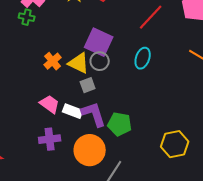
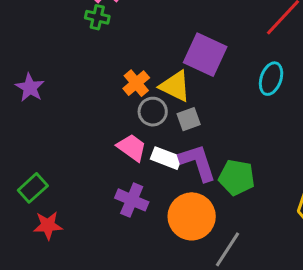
gray circle: (100, 61) -> (153, 112), moved
purple cross: (50, 139) -> (132, 200), turned 30

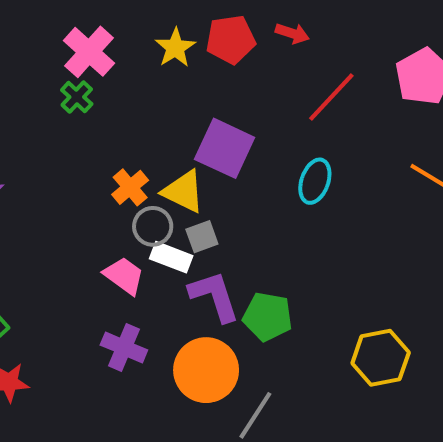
green cross: (97, 17) -> (77, 97), turned 30
white rectangle: (166, 158) -> (171, 257), moved

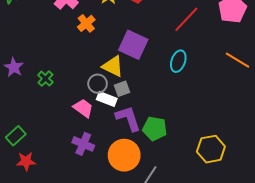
green cross: (77, 97) -> (45, 79), moved
orange cross: (130, 187) -> (86, 23), moved

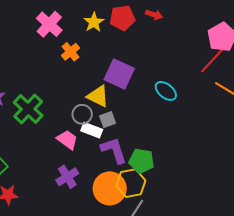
red line: (186, 19) -> (212, 60), moved
cyan ellipse: (178, 61) -> (166, 91), turned -70
green cross: (45, 79) -> (28, 109), size x1.8
purple cross: (83, 144) -> (67, 177), turned 35
yellow hexagon: (211, 149) -> (131, 183), moved

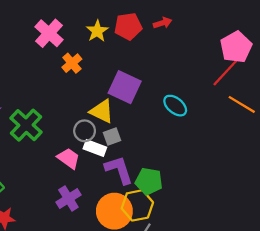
red arrow: (154, 15) -> (163, 23), turned -35

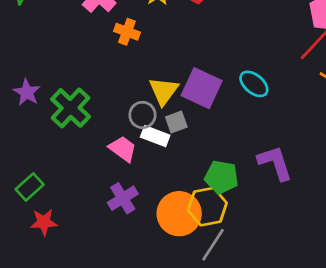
orange cross: (72, 63) -> (127, 32), turned -30
purple square: (125, 87) -> (202, 88), moved
yellow triangle: (102, 111) -> (164, 91), turned 40
purple L-shape: (119, 170) -> (275, 163), moved

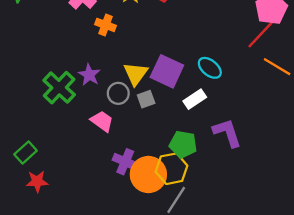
purple star: (27, 92) -> (89, 75), moved
white rectangle: (155, 136) -> (195, 99), moved, turned -55
purple cross: (123, 198) -> (125, 162), moved, turned -35

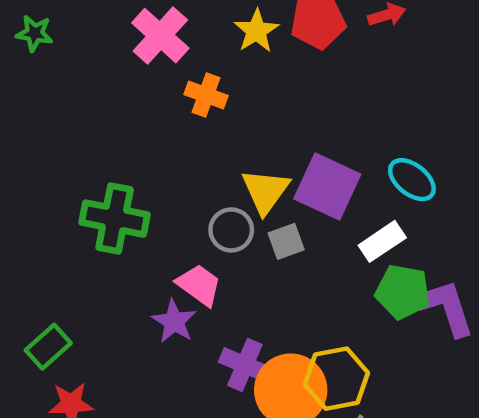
purple star: (89, 75) -> (174, 321), moved
green cross: (59, 88) -> (115, 219), turned -32
green pentagon: (183, 144) -> (403, 292), moved

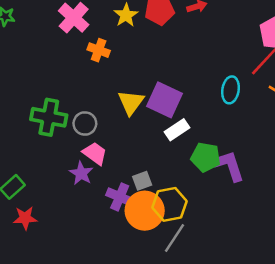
cyan ellipse: (412, 180) -> (230, 90), moved, turned 60
gray circle: (231, 230) -> (85, 123), moved
gray square: (286, 241) -> (142, 181), moved
white rectangle: (382, 241) -> (177, 130), moved

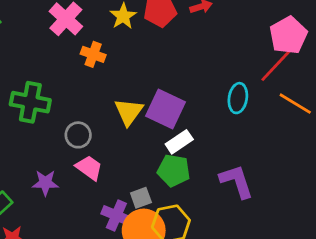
green cross: (49, 117) -> (30, 102), moved
green pentagon: (206, 157) -> (174, 170), moved
purple star: (81, 173) -> (45, 183), moved, turned -30

